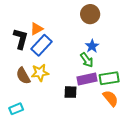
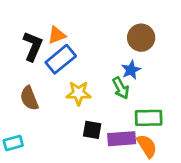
brown circle: (90, 14) -> (141, 38), moved
yellow star: (40, 73) -> (79, 93), moved
purple rectangle: (87, 79) -> (122, 139), moved

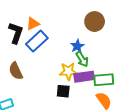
blue star: (131, 70) -> (77, 46), moved
yellow star: (79, 93) -> (68, 71), moved
purple rectangle: (122, 139) -> (84, 77), moved

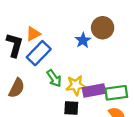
blue star: (77, 46) -> (83, 40), moved
green arrow: (82, 59) -> (54, 78), moved
brown semicircle: (16, 71) -> (17, 88), turned -126

